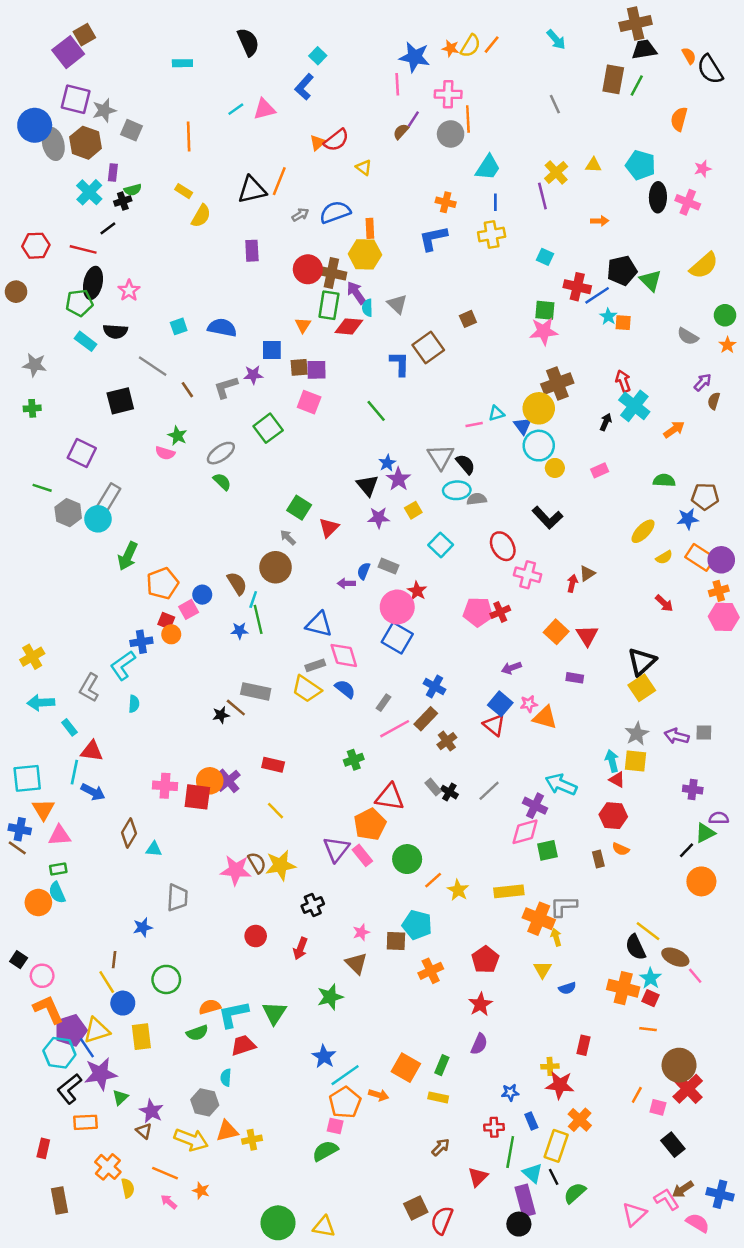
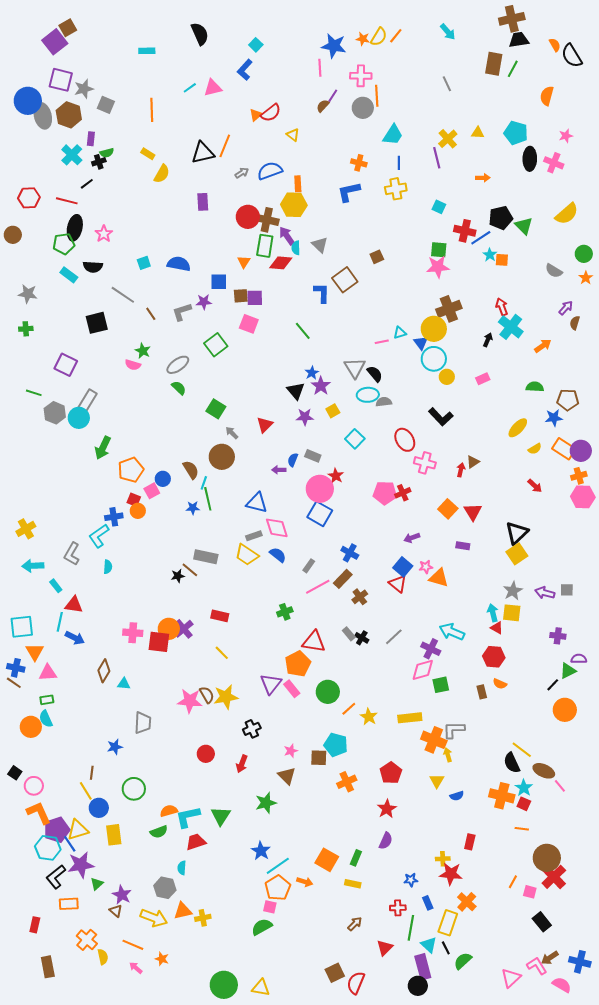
green square: (299, 508) -> (216, 409), moved

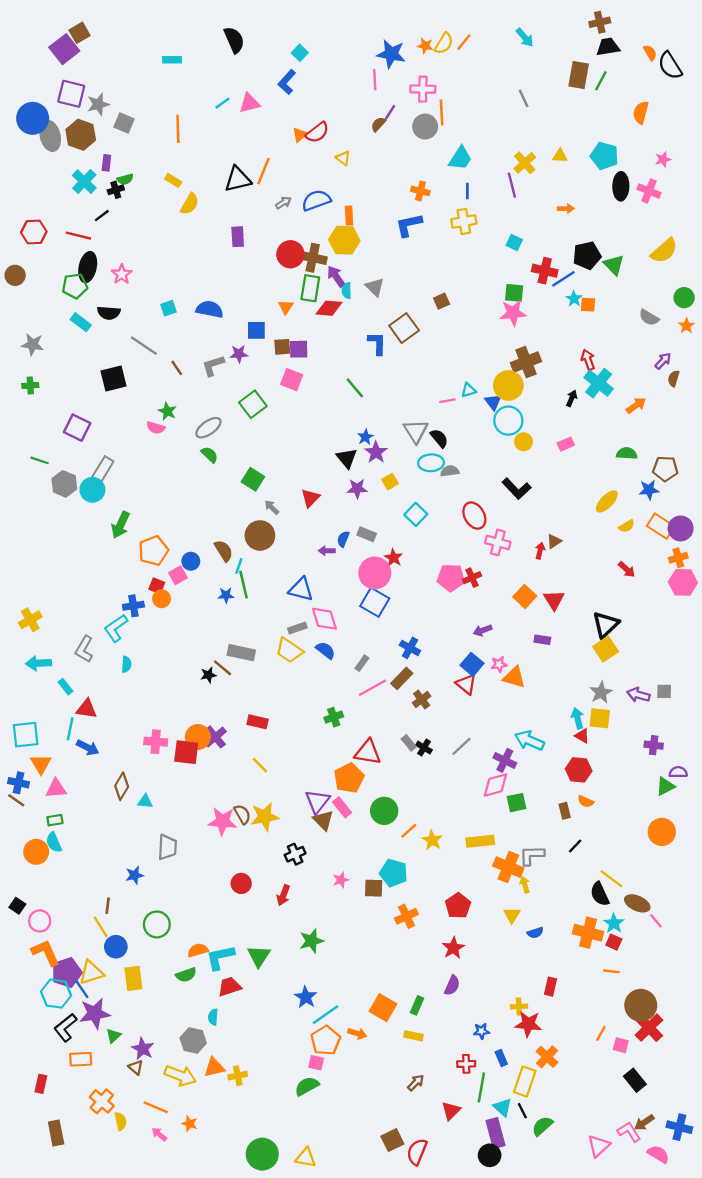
brown cross: (512, 19) -> (600, 22), size x0.7
black line: (553, 685) -> (575, 846), moved
brown triangle: (287, 776) -> (323, 820), moved

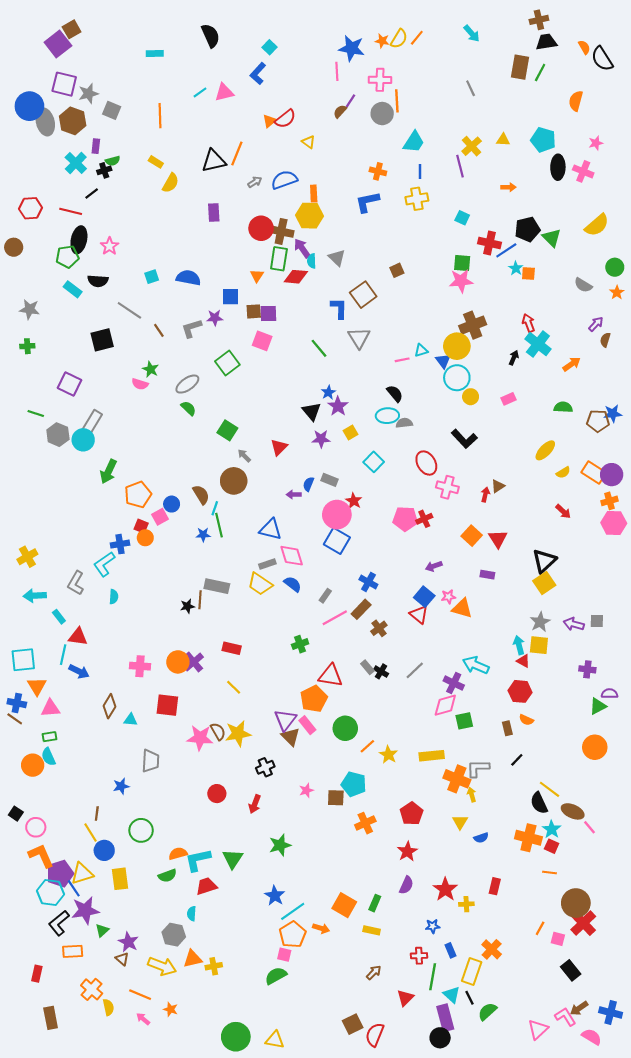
gray triangle: (416, 431) -> (359, 338), moved
blue star: (649, 490) -> (613, 414), moved
brown line: (222, 668) -> (200, 600), turned 54
red square: (186, 752) -> (167, 705), moved
red star: (528, 1024) -> (445, 889), moved, turned 30

